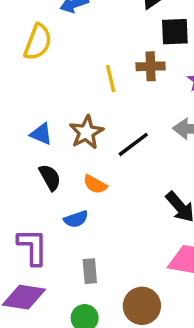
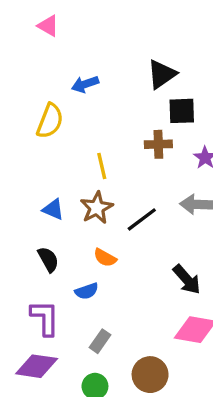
yellow line: (111, 78) -> (102, 166), moved
black semicircle: (50, 177) -> (48, 259), moved
gray rectangle: (90, 271) -> (100, 341), turned 40

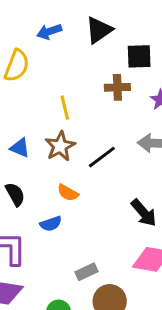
black triangle: (162, 74) -> (99, 30), moved
gray rectangle: (100, 341) -> (86, 272), moved, turned 30

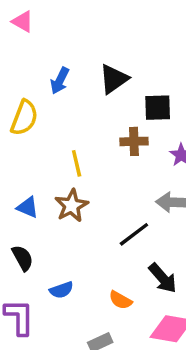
blue arrow: (49, 32) -> (60, 81), turned -45
black line: (102, 157) -> (134, 234), moved
orange semicircle: (68, 193) -> (120, 300), moved

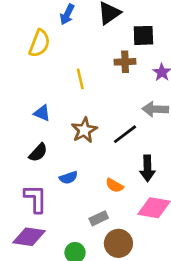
brown star: (72, 206) -> (84, 130), moved
black semicircle: (23, 258) -> (38, 153), turned 72
black arrow: (163, 278) -> (147, 168), turned 40

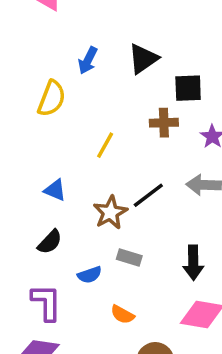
yellow line: (80, 79) -> (105, 145), turned 42
black line: (125, 134) -> (148, 195), moved
orange semicircle: (114, 185) -> (122, 314), moved
gray rectangle: (99, 218) -> (129, 257), moved, turned 42

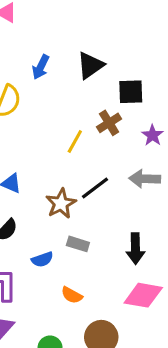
brown cross: (164, 123) -> (109, 123), turned -30
yellow line: (105, 145) -> (75, 141), moved

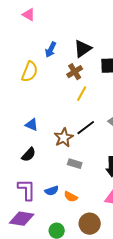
brown cross: (109, 123) -> (75, 72), moved
yellow line: (75, 141) -> (82, 94), moved
blue semicircle: (42, 259) -> (52, 191), moved

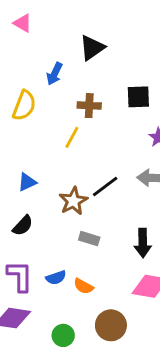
black triangle: (83, 49) -> (92, 48), moved
brown cross: (75, 72) -> (89, 106), turned 35
yellow line: (82, 94) -> (72, 137), moved
blue triangle: (32, 125) -> (27, 182), turned -48

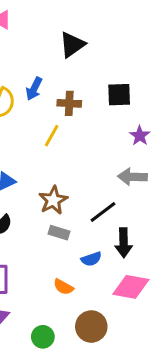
blue arrow: (55, 74) -> (34, 89), moved
black line: (105, 187) -> (103, 212), moved
gray rectangle: (89, 239) -> (59, 233), moved
blue semicircle: (56, 278) -> (91, 259), moved

